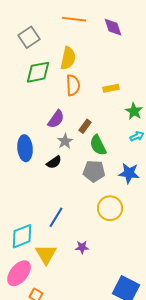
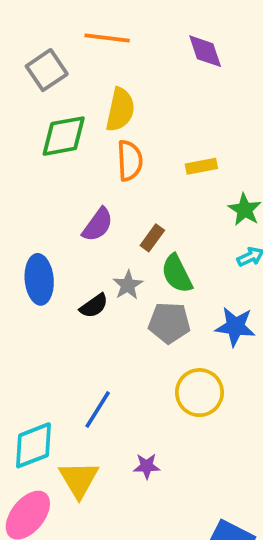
orange line: (74, 19) -> (107, 38), moved
gray star: (65, 141) -> (128, 285), moved

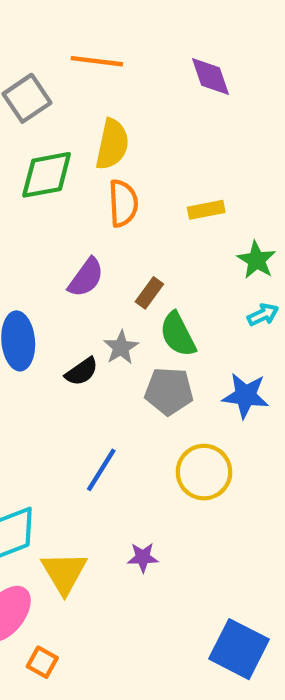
blue line: (98, 410) -> (101, 470), moved

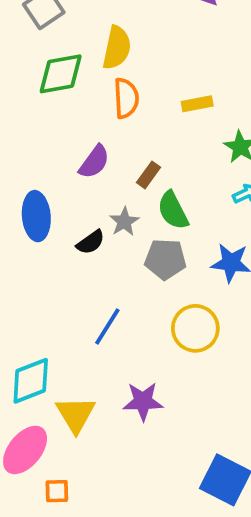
purple star: (143, 557) -> (143, 401), size x1.5
orange square: (42, 662) -> (57, 491), turned -30

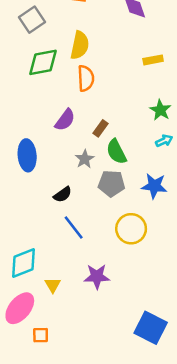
yellow rectangle: (197, 104) -> (153, 60), moved
black semicircle: (91, 242) -> (63, 194), moved
blue line: (107, 326) -> (74, 227), turned -70
yellow triangle: (76, 414) -> (53, 285), size x0.6

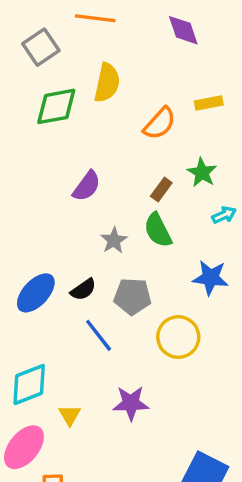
orange semicircle: (86, 78) -> (160, 123), moved, turned 45
green star: (160, 110) -> (202, 173), moved
brown rectangle: (100, 128) -> (161, 190), moved
blue ellipse: (27, 155) -> (36, 293), moved, turned 48
gray pentagon: (112, 183) -> (132, 296), moved

